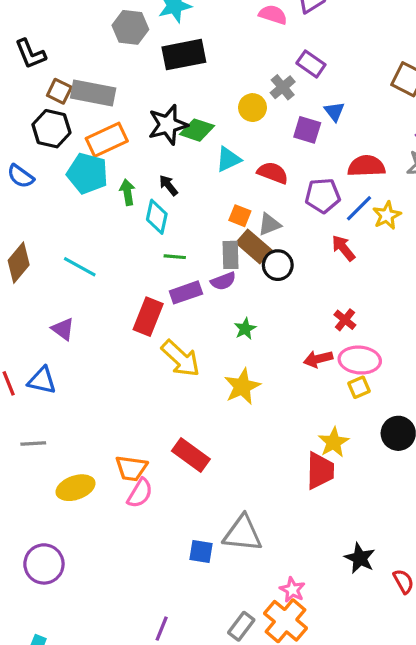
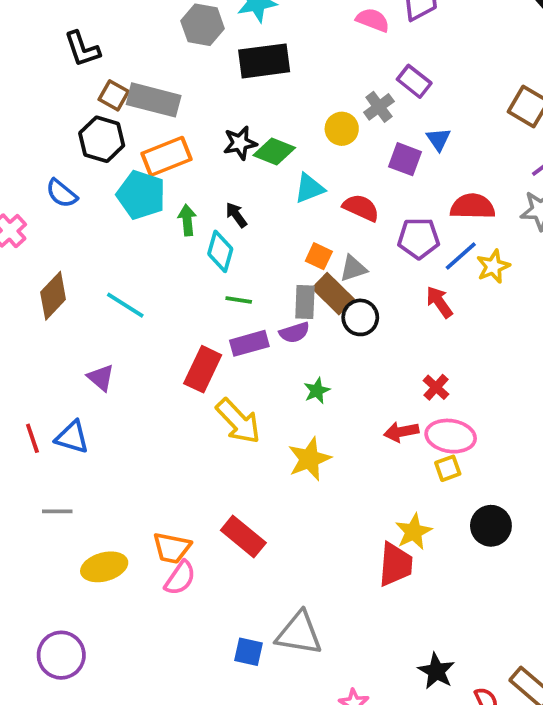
black star: (168, 125) -> (240, 143), size x0.7

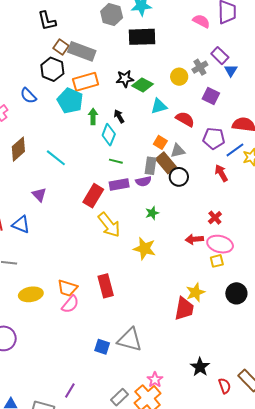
blue triangle: (439, 139) -> (231, 70), moved
yellow star: (309, 459) -> (144, 249), turned 30
red rectangle: (243, 536) -> (106, 286), turned 30

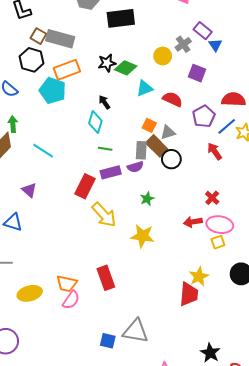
green arrow: (93, 116) -> (13, 124), moved
purple pentagon: (214, 138) -> (204, 116), turned -30

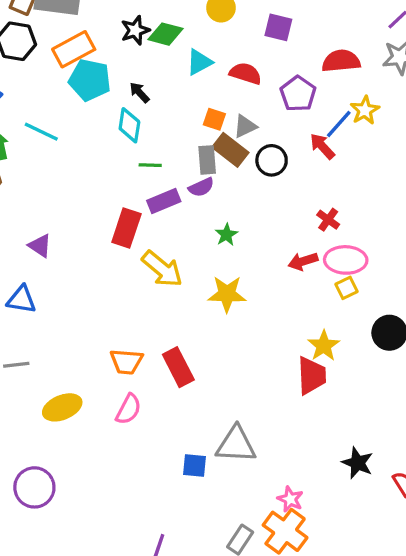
cyan pentagon: (53, 91) -> (90, 80), moved
blue line: (227, 126) -> (339, 124), moved
cyan line: (43, 151) -> (41, 132), moved
black circle: (171, 159) -> (272, 160), moved
orange trapezoid: (67, 284) -> (126, 362), moved

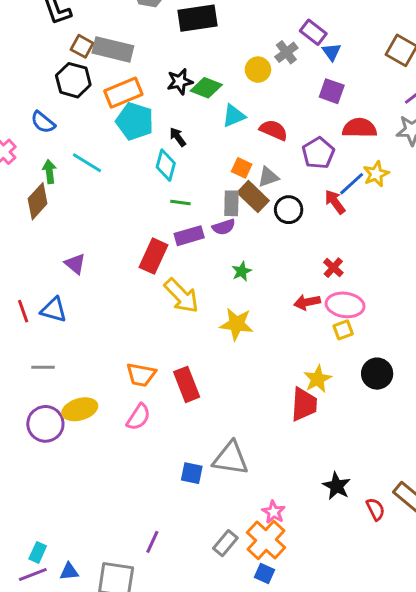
purple square: (278, 27) -> (332, 91), moved
purple circle: (34, 487) -> (45, 424), moved

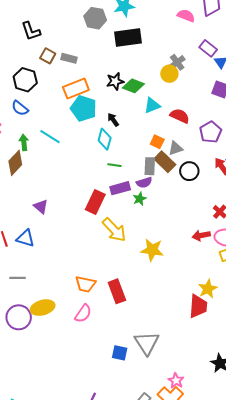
gray rectangle: (113, 49) -> (69, 58), size x0.6
gray cross: (286, 52) -> (177, 62), moved
black hexagon: (73, 80) -> (25, 80), moved
green star: (242, 271) -> (140, 199), moved
gray triangle: (231, 458) -> (147, 343), turned 48

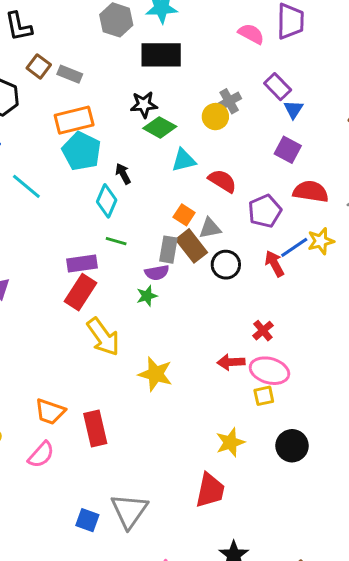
black star: (115, 81) -> (144, 105), moved
purple rectangle: (120, 188) -> (82, 263), moved
red trapezoid: (198, 306) -> (210, 490), moved

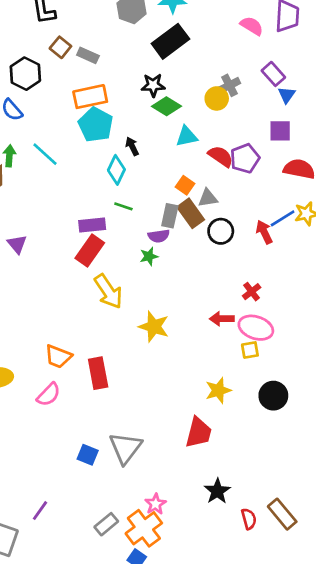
black rectangle: (161, 55) -> (170, 41), turned -39
purple square: (288, 150) -> (280, 131), turned -30
purple pentagon: (265, 211) -> (245, 158), moved

